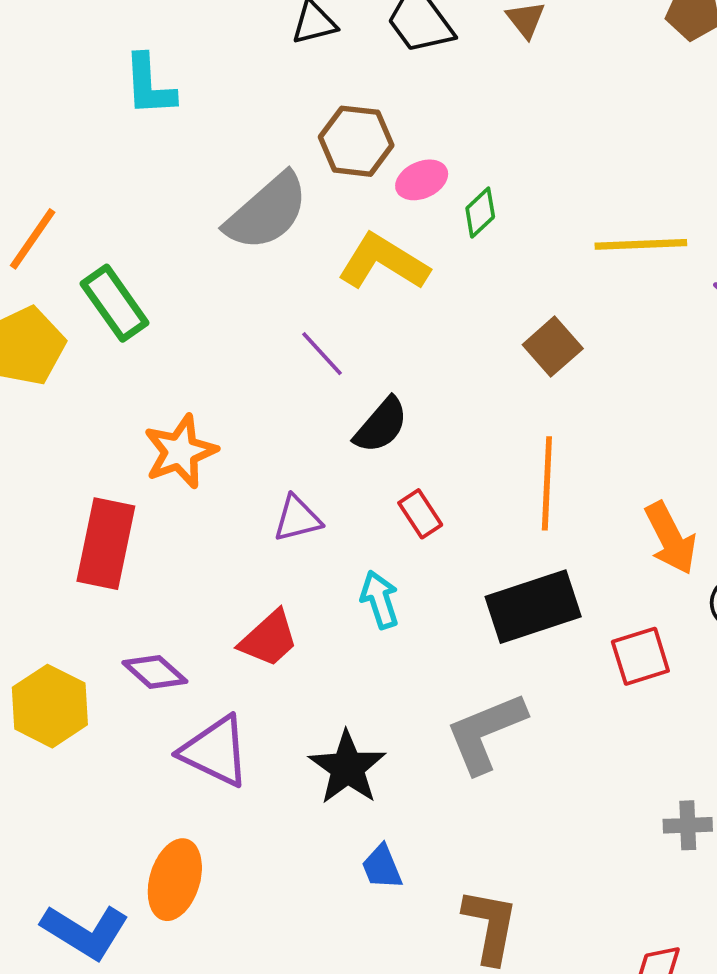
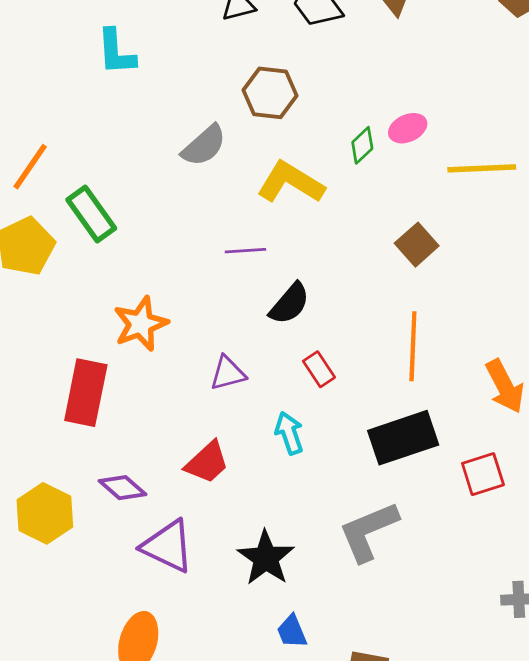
pink ellipse: (422, 180) -> (408, 128), moved
gray semicircle: (267, 212) -> (204, 146), size x0.7
purple line: (322, 354) -> (245, 251), turned -51

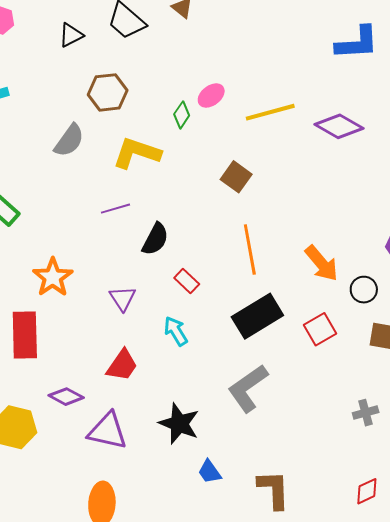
purple triangle: (228, 373) -> (123, 298), turned -36

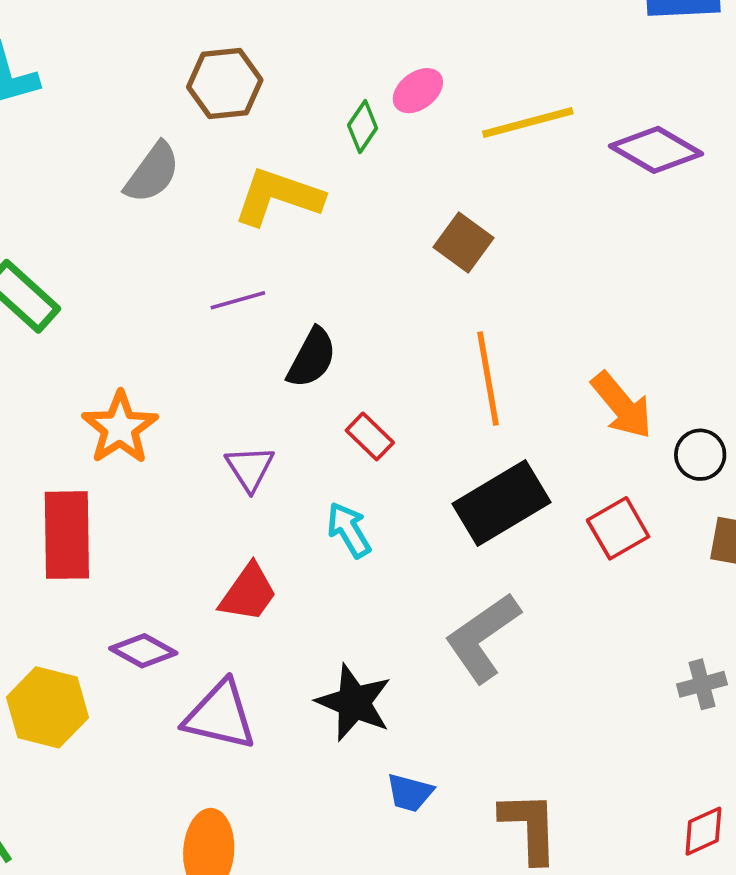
blue trapezoid: (209, 472) -> (410, 793), turned -40

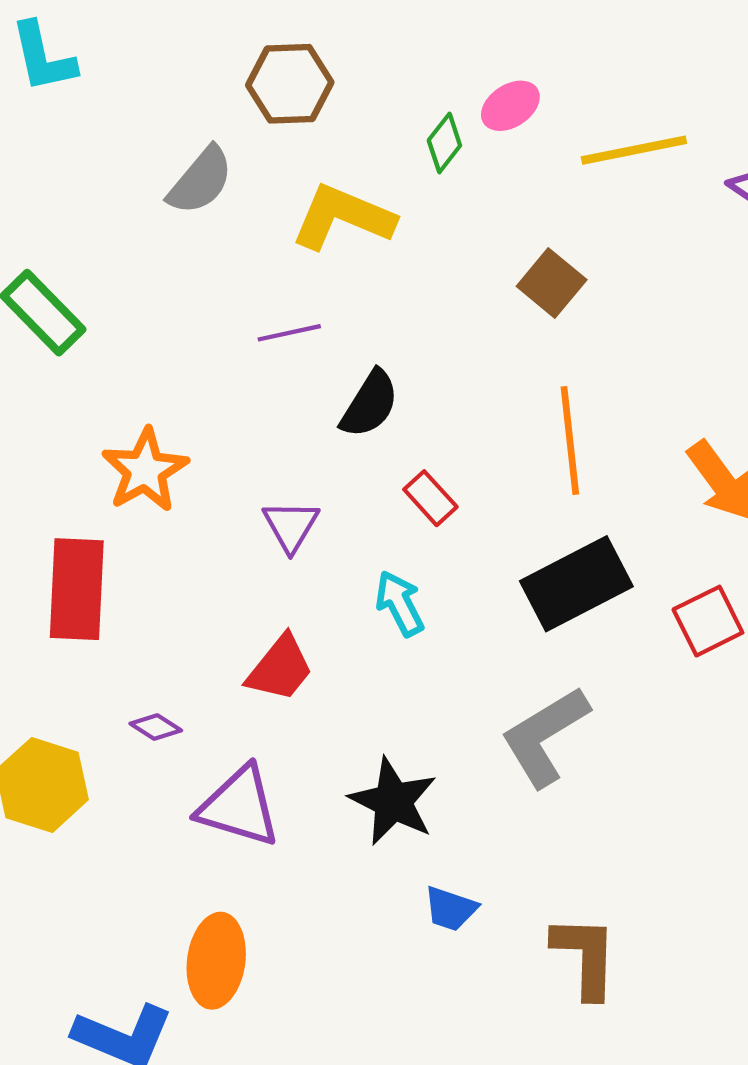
purple diamond: (143, 651) -> (156, 727), size x0.7

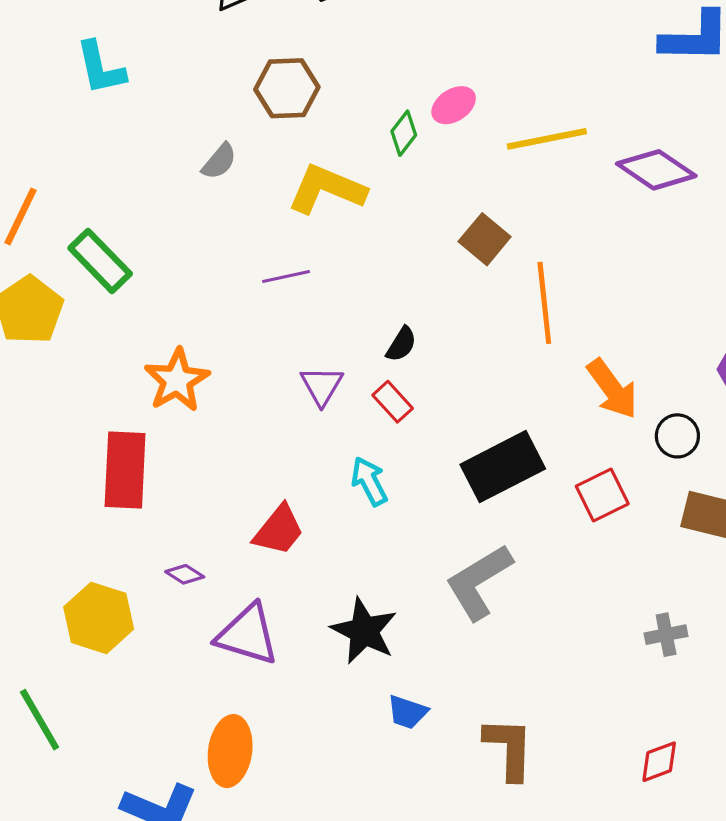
gray semicircle: (200, 181) -> (219, 161), size x0.7
black semicircle: (370, 404) -> (401, 344), moved, size x0.7
orange line: (570, 440) -> (544, 303), moved
purple triangle: (291, 526) -> (322, 386), moved

